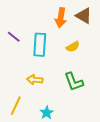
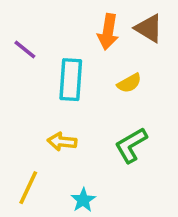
purple line: (14, 37) -> (25, 50), moved
green L-shape: (74, 82) -> (131, 145), turned 80

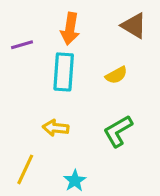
orange arrow: (108, 32) -> (70, 29), moved
purple line: (25, 50) -> (22, 45), turned -55

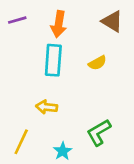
purple line: (22, 45) -> (17, 20), moved
green L-shape: (118, 131) -> (99, 132), moved

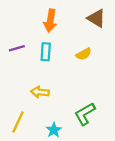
purple line: (17, 20) -> (17, 48), moved
cyan rectangle: (53, 60) -> (46, 52), size x0.7

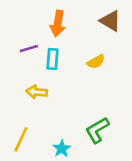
purple line: (17, 48) -> (29, 49), moved
yellow arrow: (40, 92) -> (37, 92), moved

